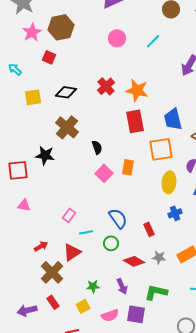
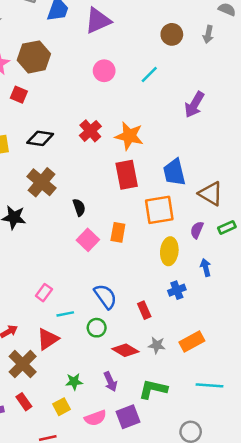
purple square: (136, 314) -> (128, 417), turned -30

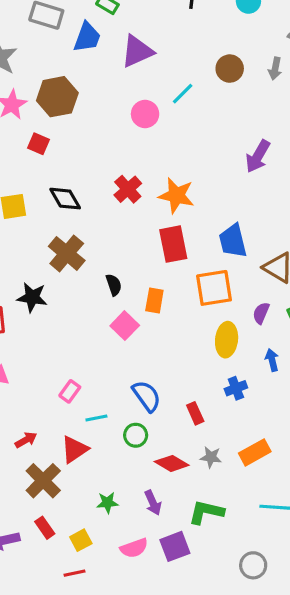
cyan line: (149, 75) -> (183, 94), moved
black diamond: (40, 138) -> (65, 199), turned 52
orange rectangle: (118, 232) -> (154, 300), moved
yellow square: (62, 407) -> (81, 540), moved

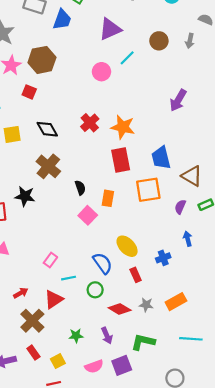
purple triangle: (137, 51) -> (110, 29), moved
yellow ellipse: (227, 340) -> (127, 246), moved, turned -50

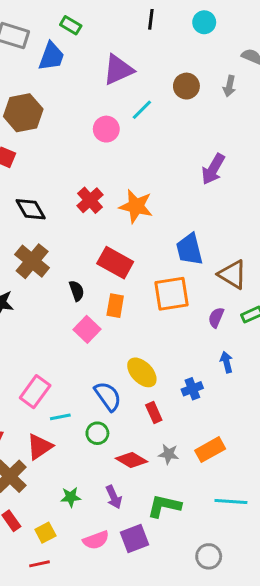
red rectangle: (121, 160) -> (115, 263), moved, turned -50
pink rectangle: (50, 260) -> (35, 392), size x1.5

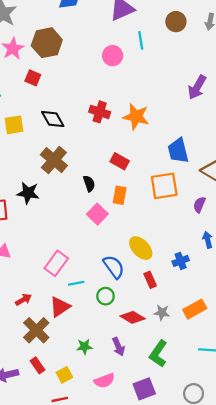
cyan line: (142, 110) -> (141, 40), turned -54
red cross: (90, 200) -> (100, 112), turned -30
red rectangle: (115, 263) -> (120, 161), size x0.7
green L-shape: (164, 506) -> (158, 354), turned -68
purple square: (134, 539) -> (144, 389), moved

